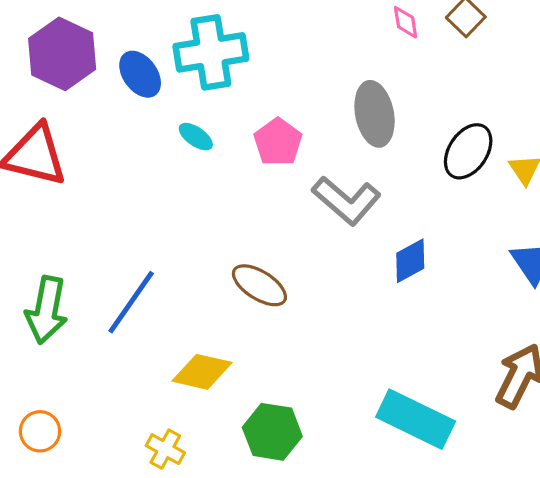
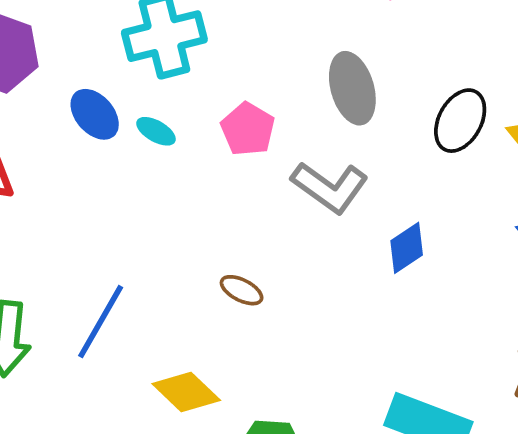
blue ellipse: (140, 74) -> (95, 114), moved
brown ellipse: (259, 285) -> (242, 290), size x0.7
yellow diamond: (202, 372) -> (186, 392), turned 36

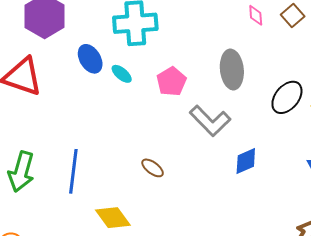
blue line: (101, 322) -> (73, 171), turned -33

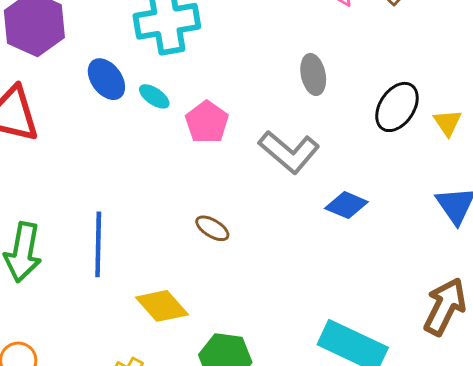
gray ellipse: (232, 70) -> (313, 74), size x0.7
pink pentagon: (171, 82) -> (207, 122), moved
blue diamond: (246, 161) -> (346, 205), turned 52

